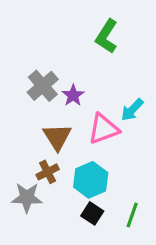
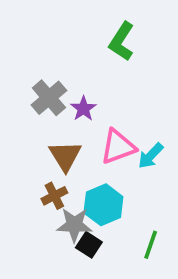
cyan arrow: (132, 110) -> (151, 156), moved
gray star: (27, 197) -> (74, 225), moved
black square: (92, 213) -> (89, 245), moved

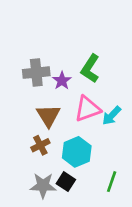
green L-shape: (122, 41) -> (90, 69), moved
gray cross: (49, 98) -> (36, 73), turned 35
gray star: (74, 225) -> (43, 186), moved

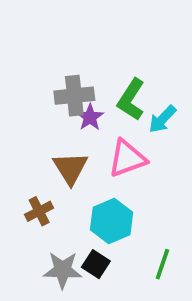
gray cross: (36, 73) -> (74, 96), moved
cyan arrow: (112, 116) -> (162, 119), moved
brown cross: (40, 145) -> (39, 211), moved

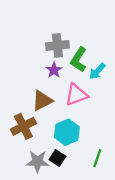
gray cross: (74, 96) -> (57, 45), moved
brown triangle: (70, 168) -> (42, 101), turned 35
brown cross: (39, 211) -> (23, 126), size x1.5

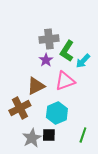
black square: (57, 158) -> (49, 135), turned -32
gray star: (37, 162) -> (32, 138), turned -30

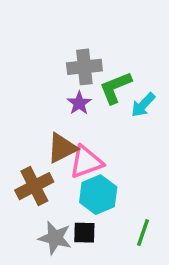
green L-shape: (67, 51) -> (115, 88), turned 35
pink triangle: (65, 81) -> (86, 162), moved
gray star: (32, 138) -> (55, 238), turned -30

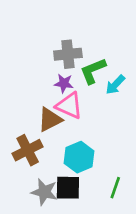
purple star: (79, 103) -> (64, 83), turned -30
pink triangle: (86, 162) -> (69, 106), moved, turned 44
black square: (84, 233) -> (68, 188), size x1.4

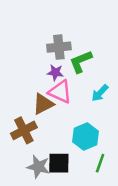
cyan arrow: (115, 85) -> (100, 93), moved
cyan hexagon: (79, 157) -> (86, 136), moved

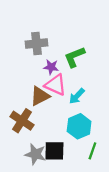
gray cross: (59, 47) -> (37, 43), moved
cyan arrow: (100, 93) -> (77, 96), moved
brown cross: (24, 130) -> (22, 121), turned -30

